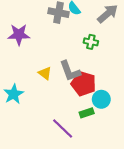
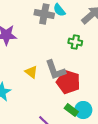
cyan circle: (101, 99) -> (83, 110), moved
green rectangle: (87, 113) -> (71, 110), turned 56

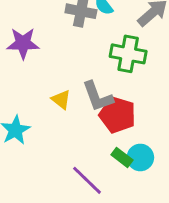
green cross: (75, 42) -> (128, 54), size x1.6

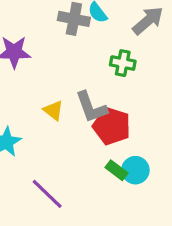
green cross: (128, 54) -> (123, 63), size x0.7
purple line: (87, 180) -> (47, 194), moved

